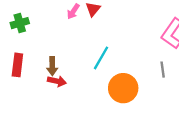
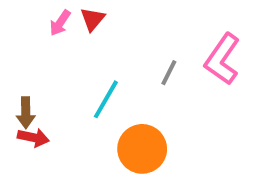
gray line: (163, 70) -> (169, 73), moved, turned 35

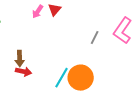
cyan line: (106, 99) -> (62, 78), moved

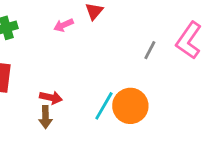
pink arrow: (38, 12) -> (64, 25), moved, turned 32
brown arrow: (20, 59) -> (45, 117), moved

